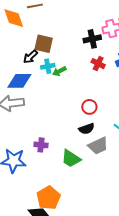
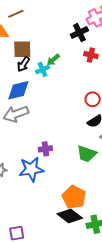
brown square: (44, 44) -> (22, 49), moved
green arrow: (59, 71) -> (53, 60), moved
purple cross: (41, 145) -> (45, 149), moved

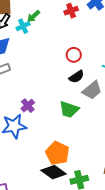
red cross: (91, 55) -> (71, 11), turned -32
purple cross: (45, 149) -> (28, 106), turned -32

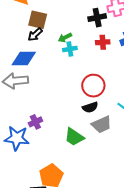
cyan cross: (23, 26) -> (70, 49), moved
red circle: (74, 55) -> (93, 86), size x1.5

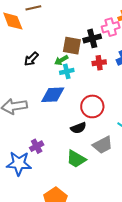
brown square: (38, 20) -> (72, 46), moved
blue diamond: (24, 58) -> (53, 95), moved
black semicircle: (90, 107) -> (78, 128), moved

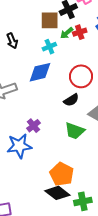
black arrow: (31, 59) -> (12, 41), turned -56
green arrow: (61, 60) -> (67, 33), moved

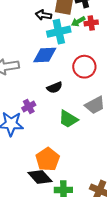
black arrow: (12, 41) -> (43, 15), moved, turned 112
cyan cross: (49, 47) -> (59, 32), size x1.6
black semicircle: (71, 100) -> (55, 88), moved

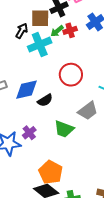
black arrow: (43, 15) -> (22, 31), turned 119
blue diamond: (45, 55) -> (27, 90), moved
purple cross: (29, 106) -> (29, 133), moved

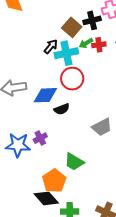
brown square: (40, 18) -> (72, 27), turned 30
black arrow: (22, 31) -> (51, 46), moved
red circle: (71, 75) -> (72, 79), moved
green trapezoid: (64, 129) -> (74, 162), moved

